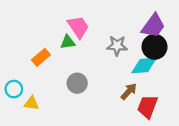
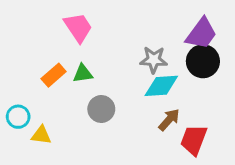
pink trapezoid: (78, 27) -> (78, 27), moved
green triangle: (68, 42) -> (83, 74), moved
cyan diamond: (144, 66) -> (161, 86), moved

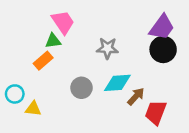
gray star: (154, 60) -> (107, 48), moved
green triangle: (83, 74) -> (53, 41), moved
cyan diamond: (161, 86) -> (117, 83), moved

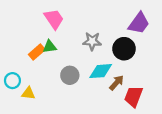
green triangle: (53, 41) -> (50, 47), moved
black circle: (163, 49) -> (124, 49), moved

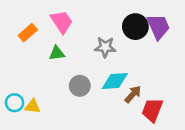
purple trapezoid: (139, 23) -> (158, 27), turned -60
black circle: (124, 49) -> (135, 27), moved
orange rectangle: (37, 52) -> (28, 33), moved
cyan circle: (12, 81) -> (15, 103), moved

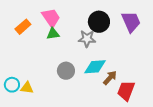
black circle: (135, 27) -> (99, 22), moved
green triangle: (57, 53) -> (53, 34), moved

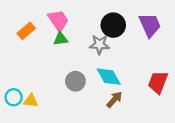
cyan diamond: (95, 67) -> (109, 77), turned 65
brown arrow: (110, 78) -> (114, 100), moved
red trapezoid: (126, 91) -> (158, 82), moved

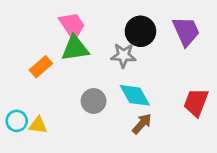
orange rectangle: (26, 31) -> (41, 67), moved
green triangle: (61, 39) -> (75, 48), size x1.5

